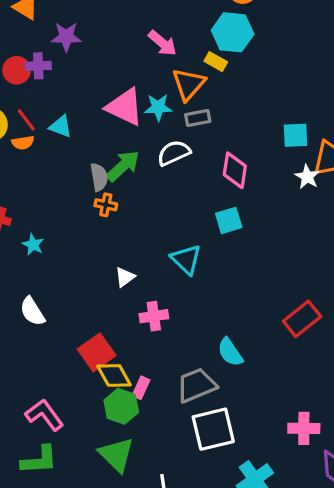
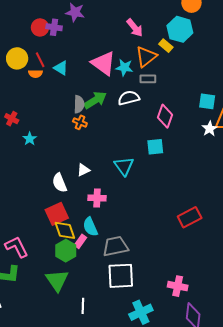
white semicircle: (32, 311) -> (59, 183), moved
cyan semicircle: (230, 352) -> (90, 227), moved

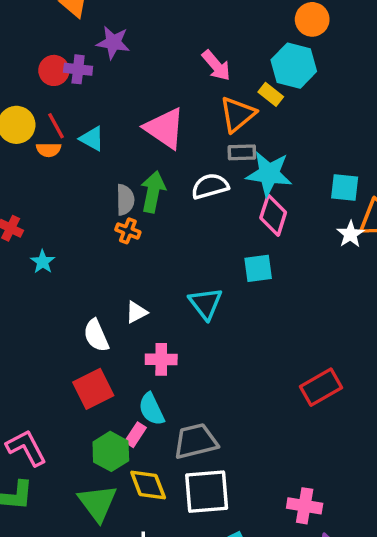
cyan star: (124, 67) -> (269, 174), moved, size x1.5
green arrow: (95, 100) -> (153, 192), turned -45
yellow diamond: (65, 230) -> (148, 485), moved

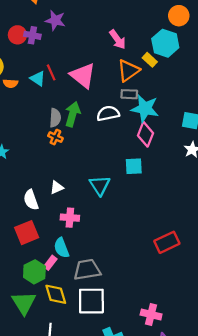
red line: (56, 126) -> (51, 72), moved

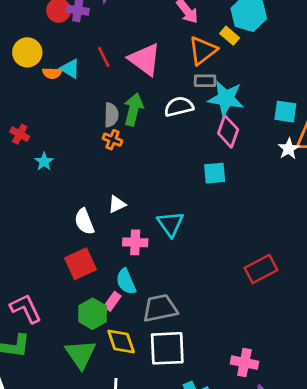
cyan triangle: (38, 79) -> (70, 69), moved
cyan triangle: (100, 185) -> (171, 224), moved

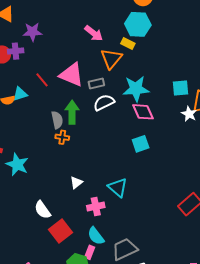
cyan triangle: (70, 69) -> (20, 94), turned -35
gray rectangle: (205, 81) -> (96, 84), moved
pink diamond: (228, 131) -> (143, 112), turned -30
cyan star: (44, 162) -> (17, 165), size x1.6
white semicircle: (84, 222) -> (43, 210), moved

